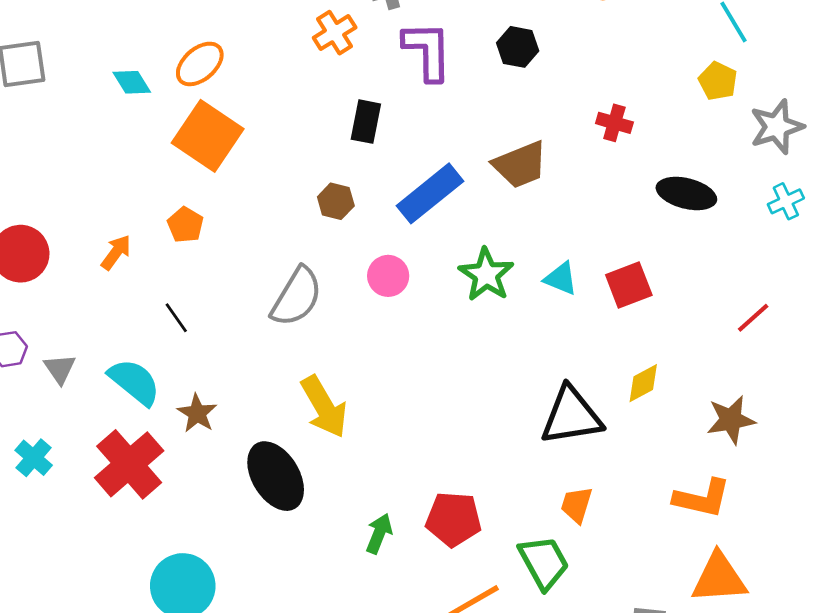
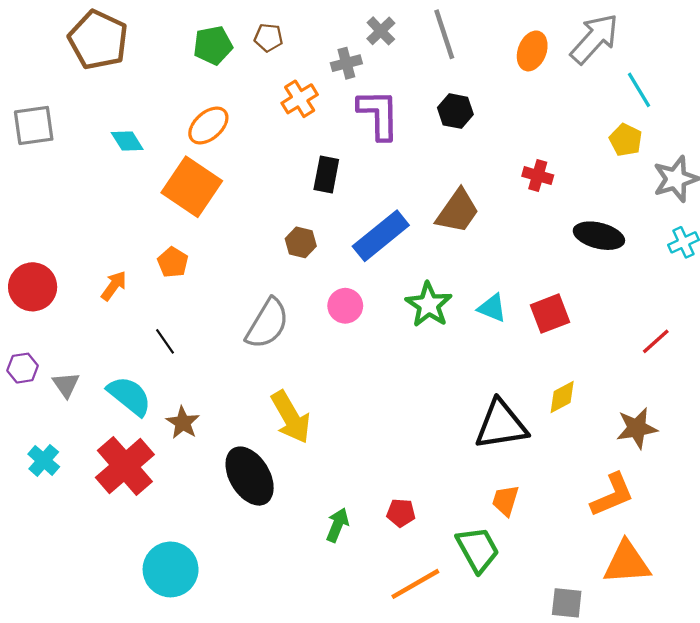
orange ellipse: (200, 64) -> (208, 126), moved
brown trapezoid: (520, 165) -> (458, 211), turned -33
orange L-shape: (702, 498) -> (612, 495), turned -36
red pentagon: (454, 519) -> (401, 513), size x0.6

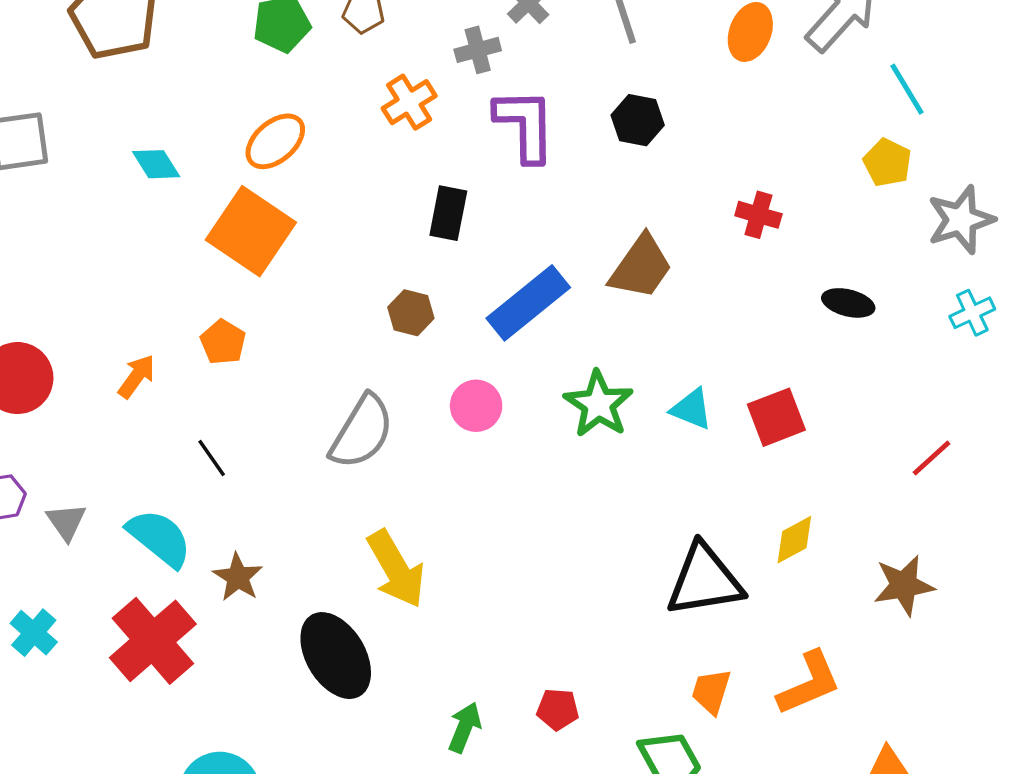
black ellipse: (599, 236) -> (848, 303), size x0.7
orange L-shape: (612, 495) -> (809, 683), moved

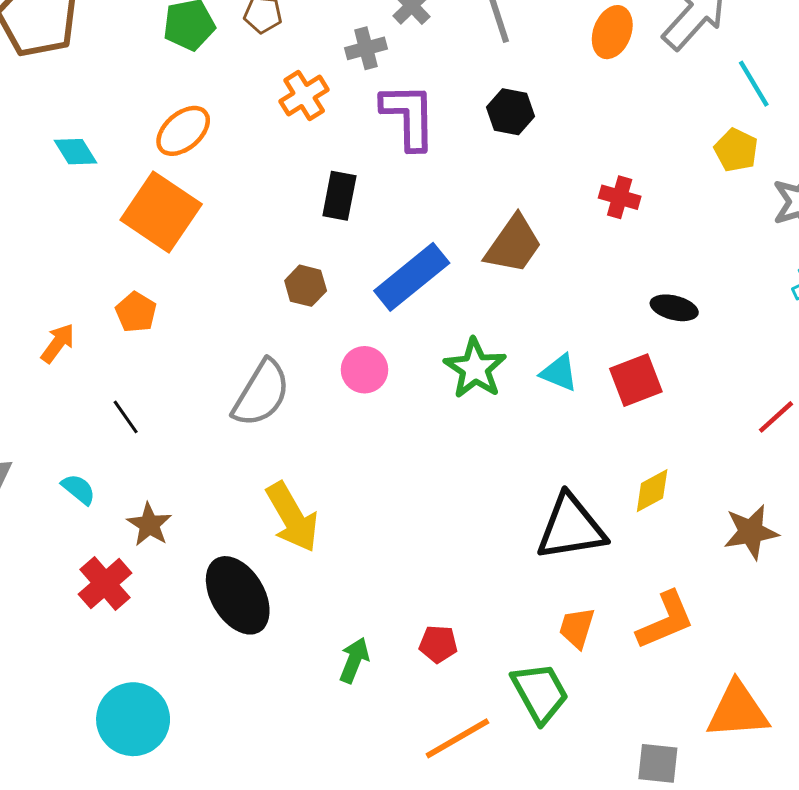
black ellipse: (848, 303) -> (674, 308), moved
cyan semicircle: (159, 538) -> (78, 489), size x0.6
red cross: (153, 641) -> (105, 584), moved, size x0.7

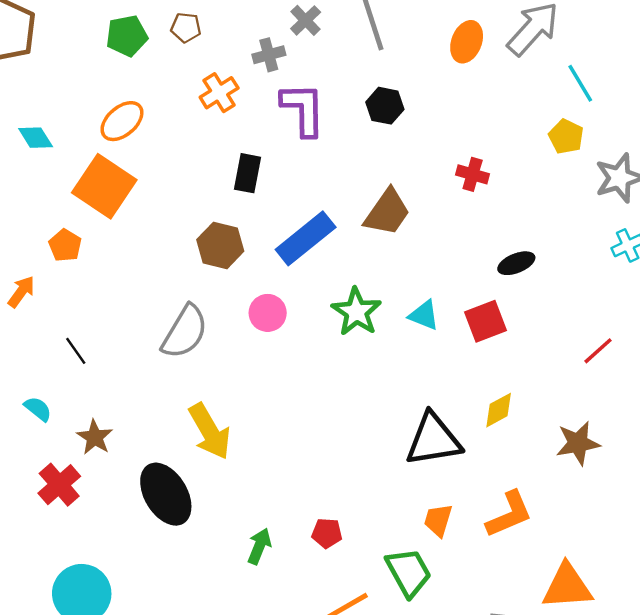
brown hexagon: (306, 286) -> (220, 245), size x1.4
black ellipse: (674, 308) -> (516, 263), turned -36
orange pentagon: (136, 312) -> (65, 245), moved

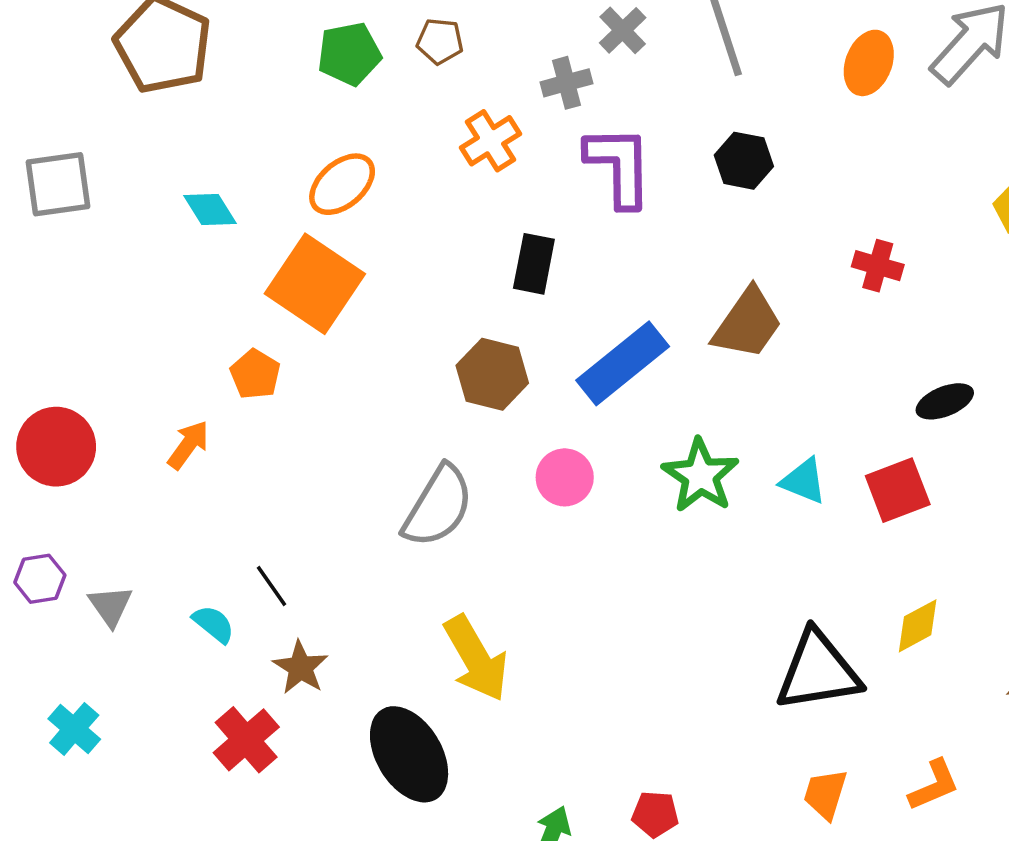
black line: (76, 351) -> (271, 586), moved
orange L-shape: (509, 514) -> (934, 785), size x0.7

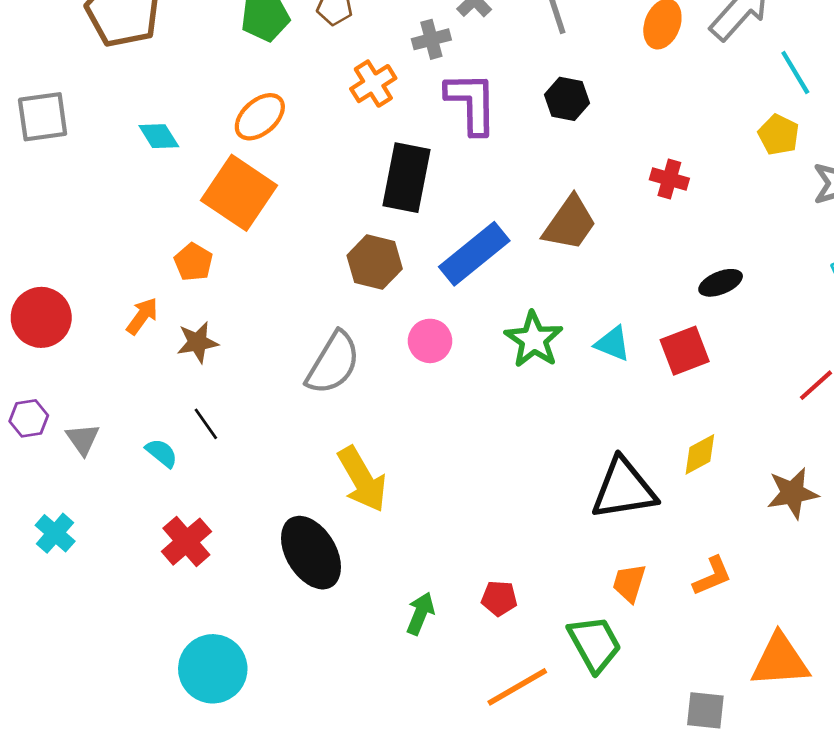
black rectangle: (534, 264) -> (406, 178), size x1.5
brown star: (300, 667) -> (198, 342), moved, turned 30

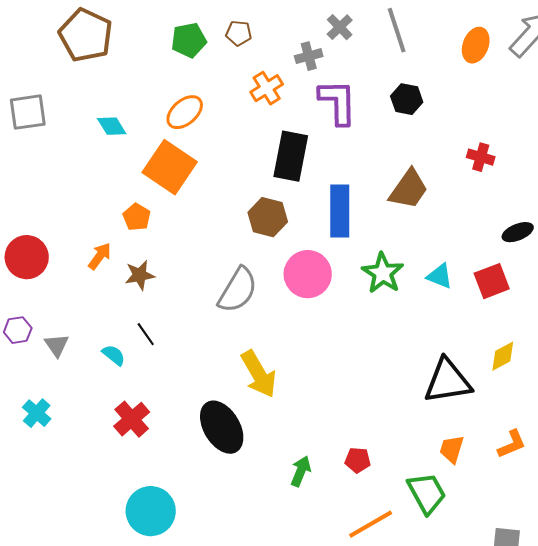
blue rectangle: (474, 254) -> (340, 211), turned -51
pink circle: (430, 341) -> (308, 274), size x1.5

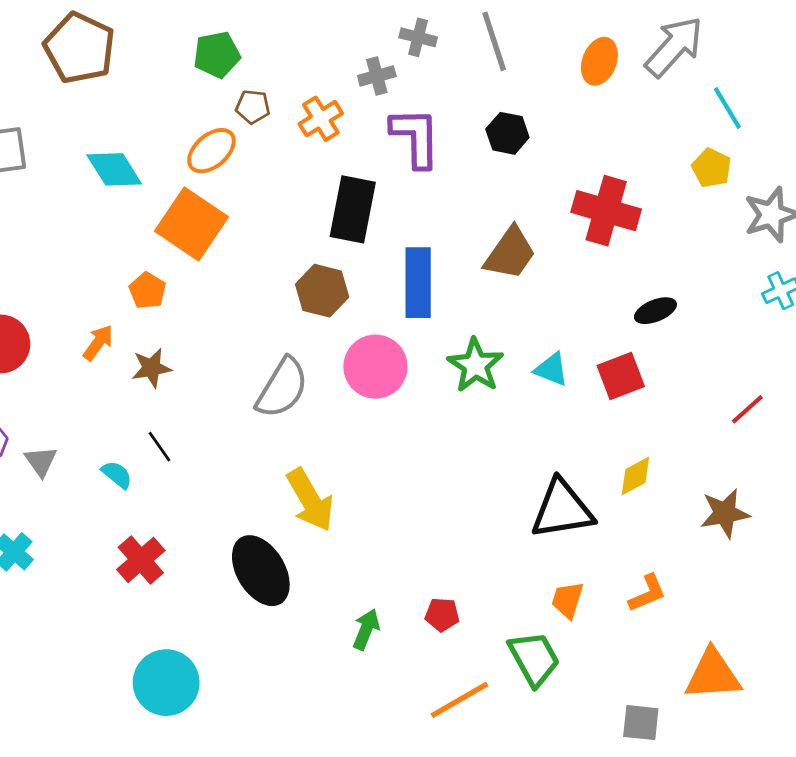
gray cross: (340, 27) -> (418, 37), turned -32
brown pentagon: (239, 33) -> (253, 107), moved
cyan diamond: (112, 126) -> (114, 169), size x1.4
red cross: (481, 157) -> (606, 211), size x1.8

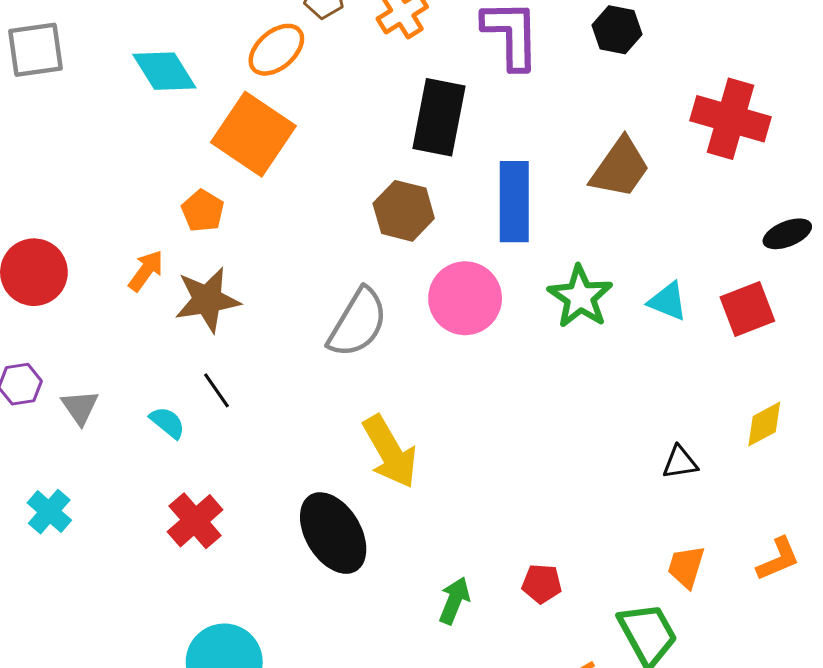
brown star: (151, 368) -> (207, 300), size x1.4
black triangle: (562, 509) -> (680, 462), size x0.5

